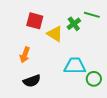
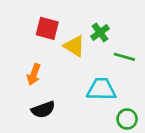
green line: (92, 15) -> (124, 57), moved
green circle: (94, 79) -> (127, 119), moved

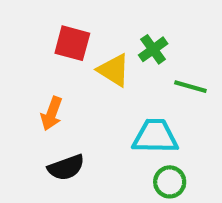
green circle: (127, 119) -> (170, 182), moved

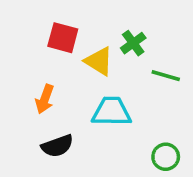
cyan trapezoid: (155, 136) -> (112, 112), moved
green circle: (170, 182) -> (166, 157), moved

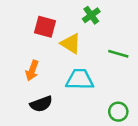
green cross: (133, 43) -> (91, 15), moved

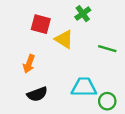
cyan trapezoid: (80, 79) -> (84, 87), moved

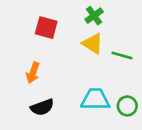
yellow triangle: (64, 39) -> (93, 44), moved
green circle: (107, 101) -> (127, 106), moved

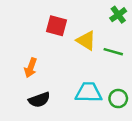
green cross: (94, 16) -> (118, 15), moved
red square: (46, 28) -> (57, 26), moved

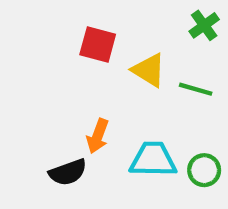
orange arrow: (31, 68) -> (98, 136), moved

